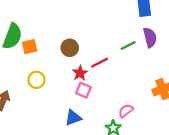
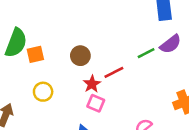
purple semicircle: (150, 37) -> (171, 44), turned 66

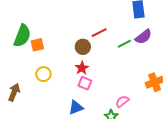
brown circle: (80, 56) -> (83, 47), moved
red line: (114, 72) -> (99, 33), moved

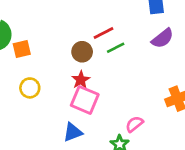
green line: (124, 44) -> (116, 48), moved
pink square: (85, 83) -> (85, 100), size x1.5

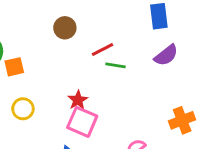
green line: (116, 48) -> (115, 65), turned 36
brown circle: (82, 52) -> (65, 28), moved

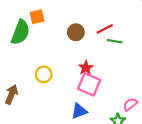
brown circle: (65, 28) -> (76, 32), moved
orange square: (14, 67) -> (37, 17), moved

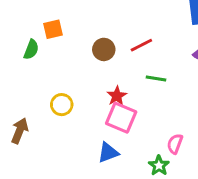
green semicircle: (20, 32) -> (31, 49), size x0.6
green line: (115, 41) -> (156, 78), moved
pink semicircle: (130, 104) -> (175, 144), turned -32

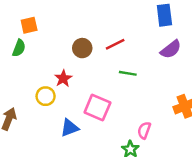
orange square: (53, 29) -> (29, 25), moved
red star: (117, 96) -> (63, 78), moved
blue triangle: (108, 152) -> (70, 128), moved

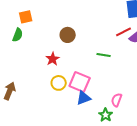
red line: (115, 44) -> (124, 32), moved
yellow circle: (46, 96) -> (59, 83), moved
blue triangle: (70, 128) -> (84, 98), moved

